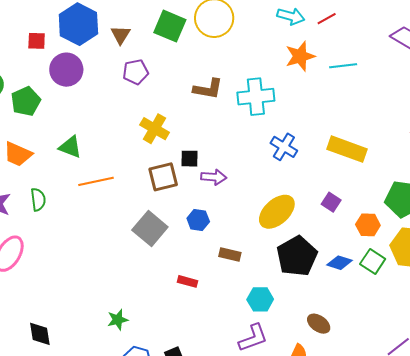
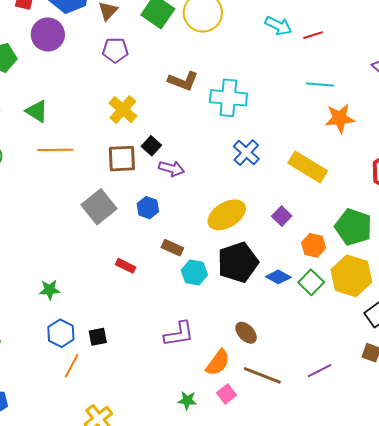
orange star: (300, 56) -> (340, 118), moved
black square: (190, 159) -> (151, 146), turned 30
cyan hexagon: (260, 299) -> (194, 273), moved

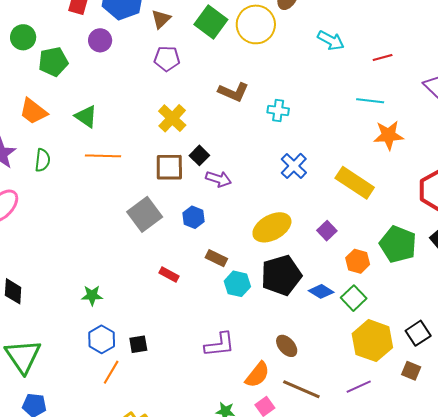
purple circle: (48, 34) -> (100, 40), size x0.7
red line: (313, 35) -> (383, 58), moved
cyan cross: (228, 98) -> (278, 111), size x0.6
yellow hexagon: (351, 276) -> (372, 341), moved

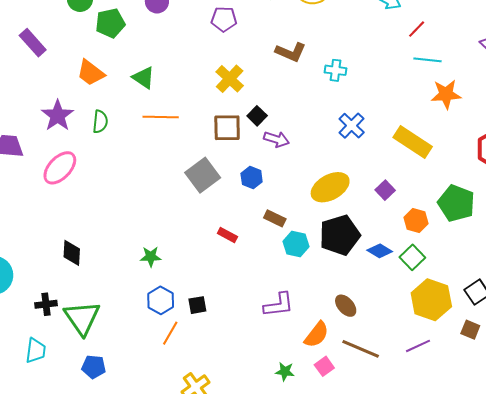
red line: (383, 58) -> (417, 29), moved, turned -30

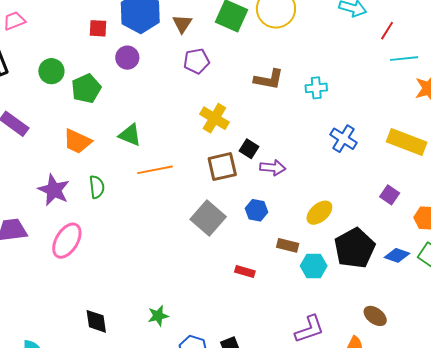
yellow ellipse: (330, 187) -> (319, 213), moved, size x0.7
green star: (151, 257) -> (158, 316), moved

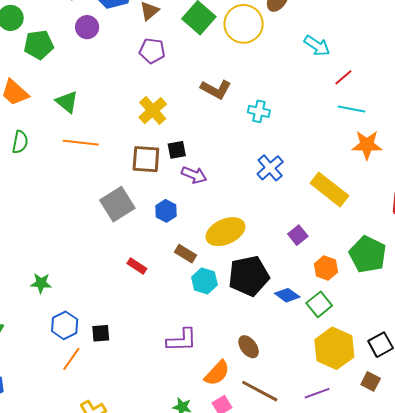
black square: (249, 149) -> (177, 150), turned 30
yellow ellipse: (319, 213) -> (225, 232), size x1.4

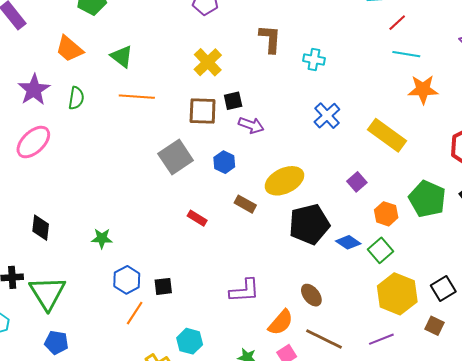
brown L-shape: (216, 89) -> (270, 39), turned -112
cyan hexagon: (204, 281) -> (190, 341), moved

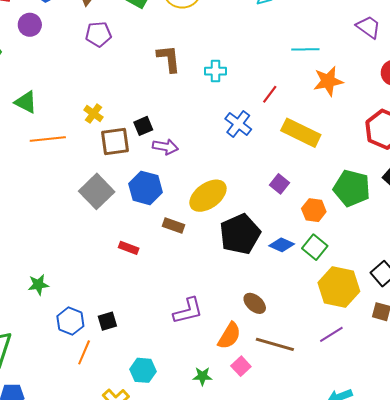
red line: (397, 23) -> (270, 94), moved
yellow cross: (208, 62) -> (94, 114), moved, size x0.7
blue hexagon: (224, 162) -> (145, 188), size x1.5

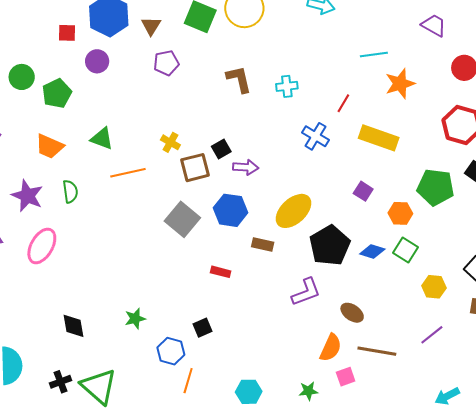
yellow hexagon: (339, 287) -> (434, 287), size x0.6
purple L-shape: (188, 311) -> (306, 292), moved
black square: (107, 321) -> (202, 328), moved
pink square: (241, 366) -> (346, 377), turned 30

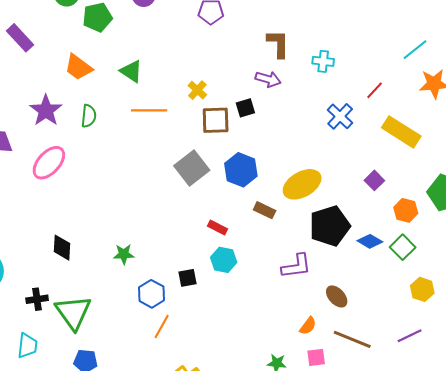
cyan line: (374, 55) -> (415, 50), turned -44
purple arrow: (246, 167) -> (268, 79), moved
orange semicircle: (331, 348) -> (308, 326), size x0.7
cyan hexagon: (249, 392) -> (224, 260), moved

